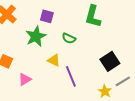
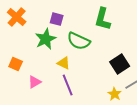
green semicircle: (69, 38) -> (79, 41), size x1.6
purple line: (71, 76) -> (68, 85), moved

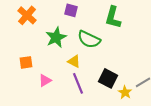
purple square: (57, 19) -> (71, 10), moved
orange square: (16, 64) -> (26, 62), turned -32
black square: (120, 64) -> (108, 78), moved, turned -30

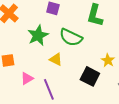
purple line: (78, 83) -> (49, 89), moved
yellow star: (125, 92) -> (108, 60), moved

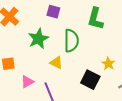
green semicircle: (71, 37) -> (71, 41), turned -115

